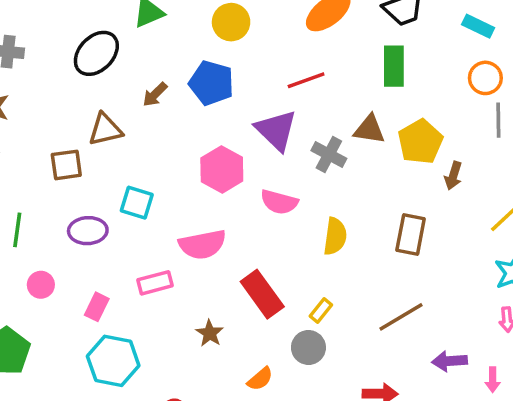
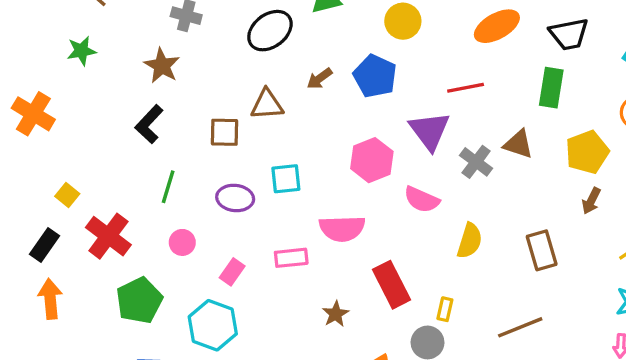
yellow pentagon: (420, 142) -> (587, 152), moved
cyan square: (137, 203) -> (286, 179), turned -32
brown rectangle: (411, 235) -> (542, 250), turned -36
yellow rectangle: (321, 311) -> (445, 309), turned -35
cyan hexagon: (113, 361) -> (213, 325), moved

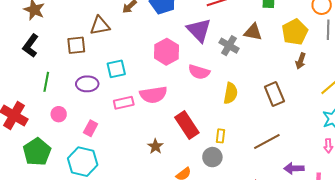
pink rectangle: (291, 258) -> (124, 103), moved

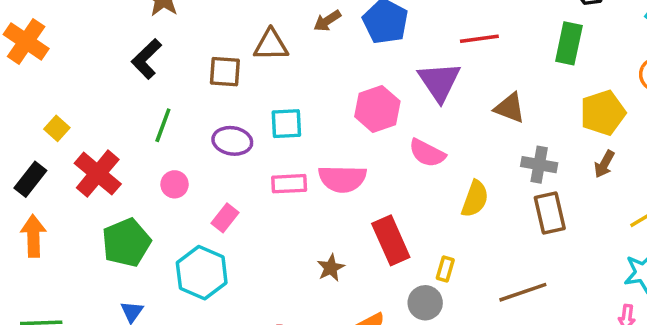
brown triangle: (253, 32) -> (510, 108), moved
gray cross: (229, 46) -> (539, 165), moved, turned -30

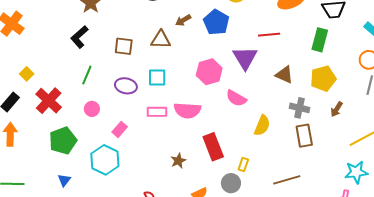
brown triangle: (271, 45) -> (161, 40), moved
yellow pentagon: (603, 113) -> (323, 78), moved

